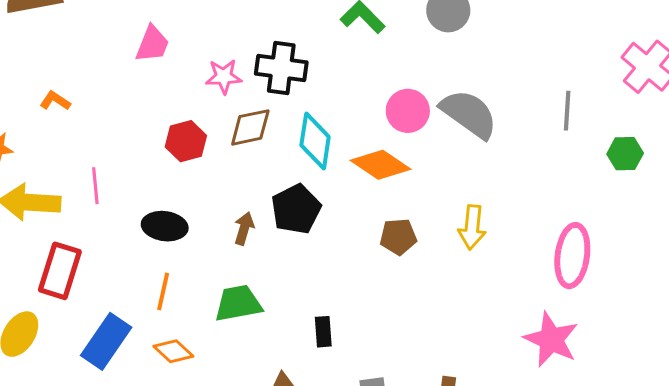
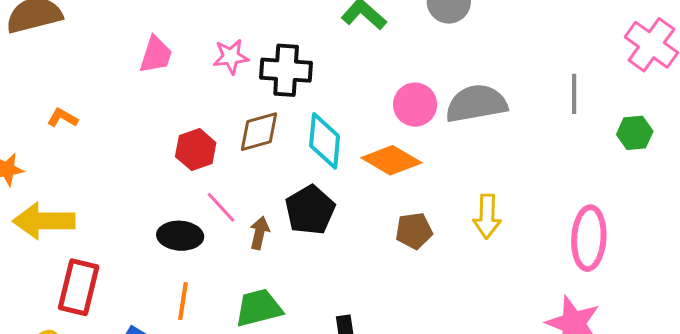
pink star: (224, 77) -> (231, 57), moved
gray semicircle: (469, 114) -> (476, 104), turned -42
pink line: (95, 186) -> (221, 207), moved, turned -33

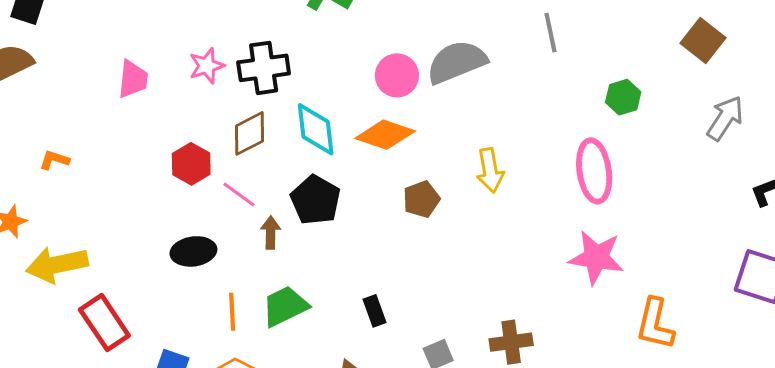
green hexagon: (635, 133) -> (623, 97), moved
pink line: (221, 207) -> (239, 195), moved
red rectangle: (79, 287) -> (104, 323), turned -36
orange line: (183, 301) -> (232, 312), moved

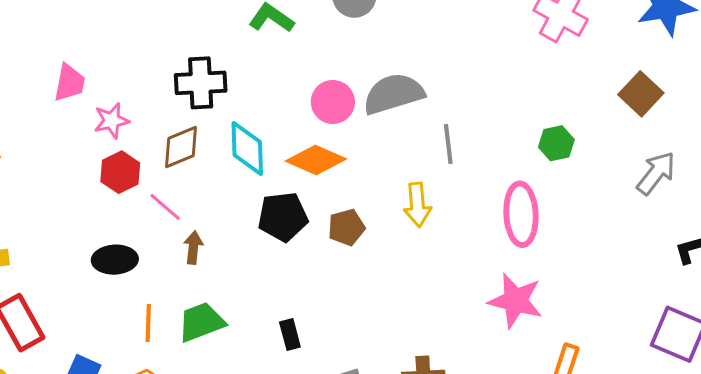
gray line: (550, 33) -> (448, 144), moved
pink star: (207, 66) -> (112, 121), moved
black pentagon: (315, 200) -> (283, 217), moved, turned 30

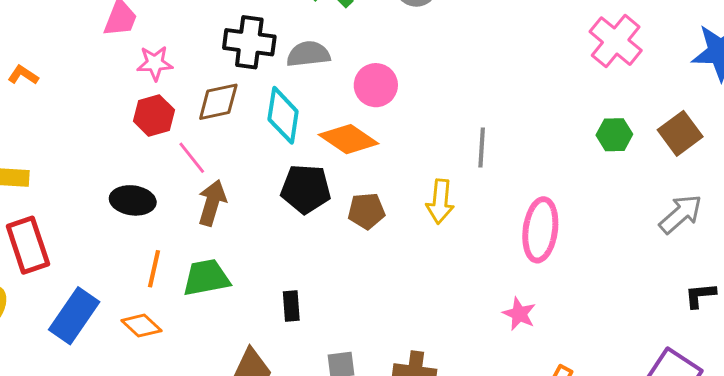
gray semicircle: (394, 94) -> (308, 54), moved, size x0.7
green hexagon: (556, 143) -> (614, 135), moved
brown arrow: (193, 247) -> (212, 203), size x1.4
pink star: (516, 301) -> (519, 314), size x0.6

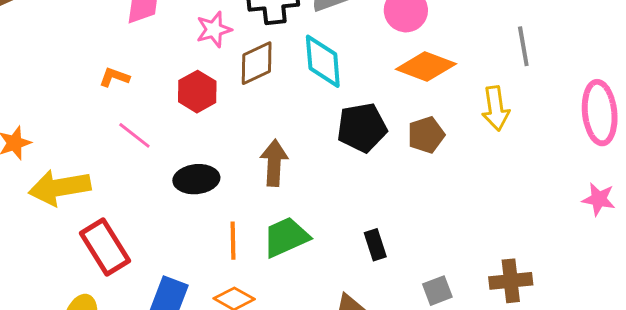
pink star: (155, 63) -> (214, 29), moved
orange L-shape: (23, 75) -> (114, 77), moved
orange diamond: (349, 139) -> (426, 67), moved
pink line: (192, 158) -> (134, 135), moved

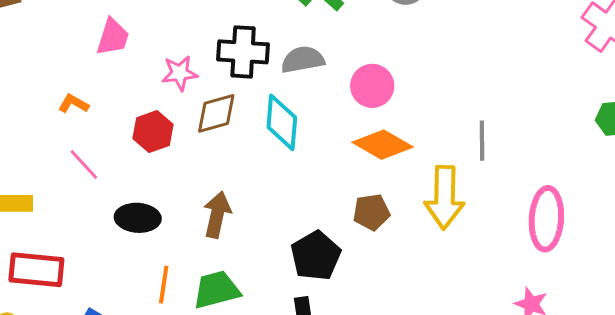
yellow arrow: (496, 108) -> (445, 197), size x1.4
black pentagon: (362, 128) -> (316, 256), moved, turned -30
red rectangle: (105, 247) -> (36, 270), turned -62

